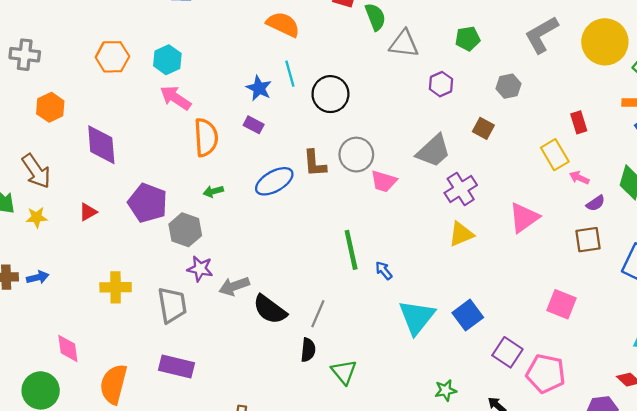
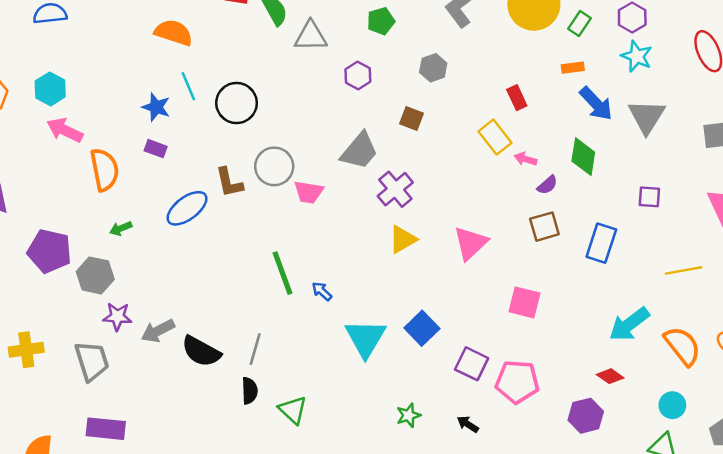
pink triangle: (524, 218) -> (471, 243), moved

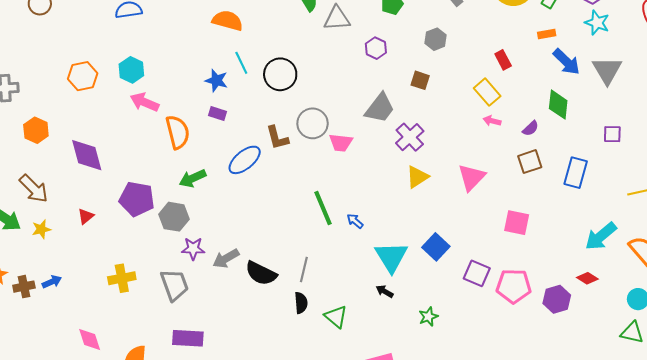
pink arrow: (526, 159) -> (492, 121), moved
green arrow: (121, 228) -> (193, 178), size x1.5
purple hexagon: (586, 416) -> (557, 299), moved
black arrow: (468, 424) -> (385, 291), moved

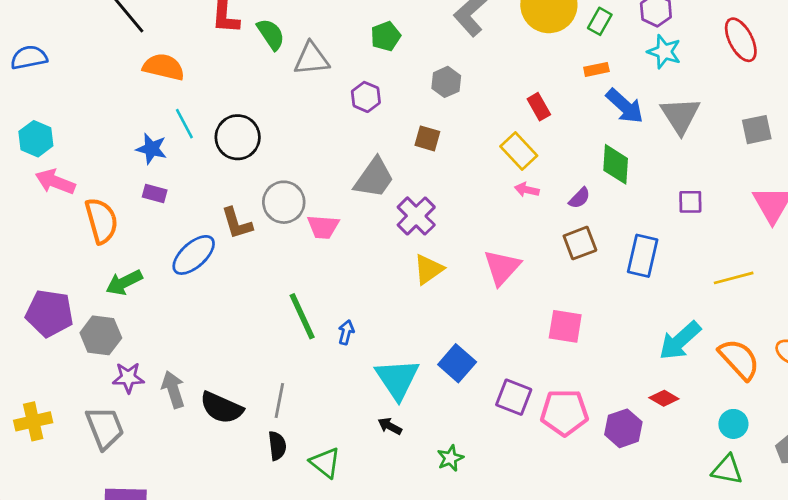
blue arrow: (355, 221) -> (346, 332), turned 66
gray arrow: (226, 258) -> (173, 389), turned 104

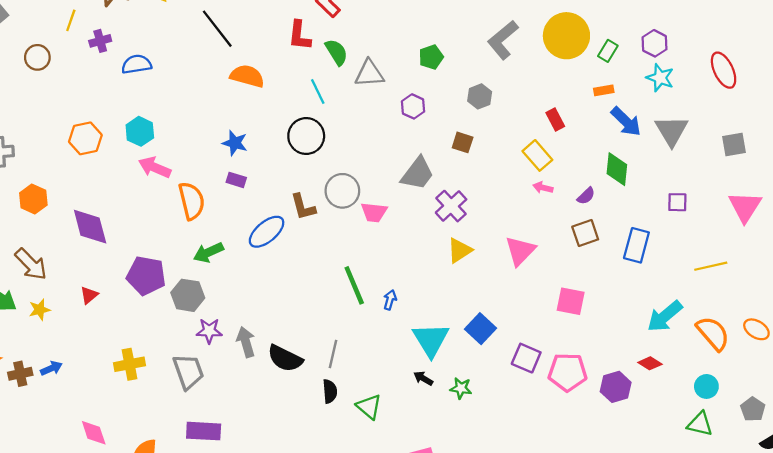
cyan line: (184, 124) -> (318, 91), moved
green star: (450, 458) -> (461, 388), moved, turned 30

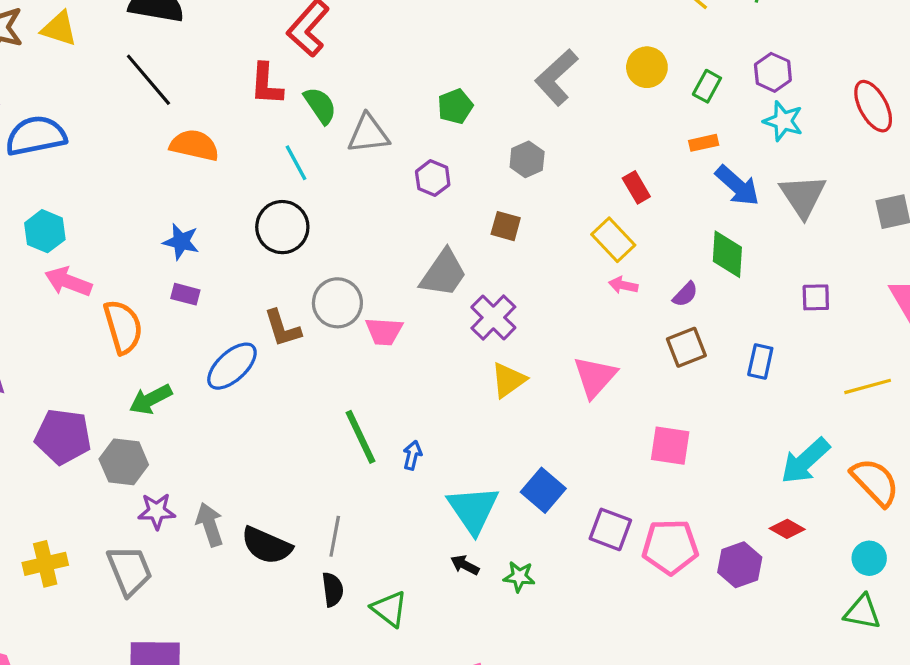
yellow circle: (566, 36) -> (647, 67), size x0.6
blue semicircle: (137, 64) -> (36, 136), size x1.4
blue rectangle: (636, 245) -> (760, 361), size x0.7

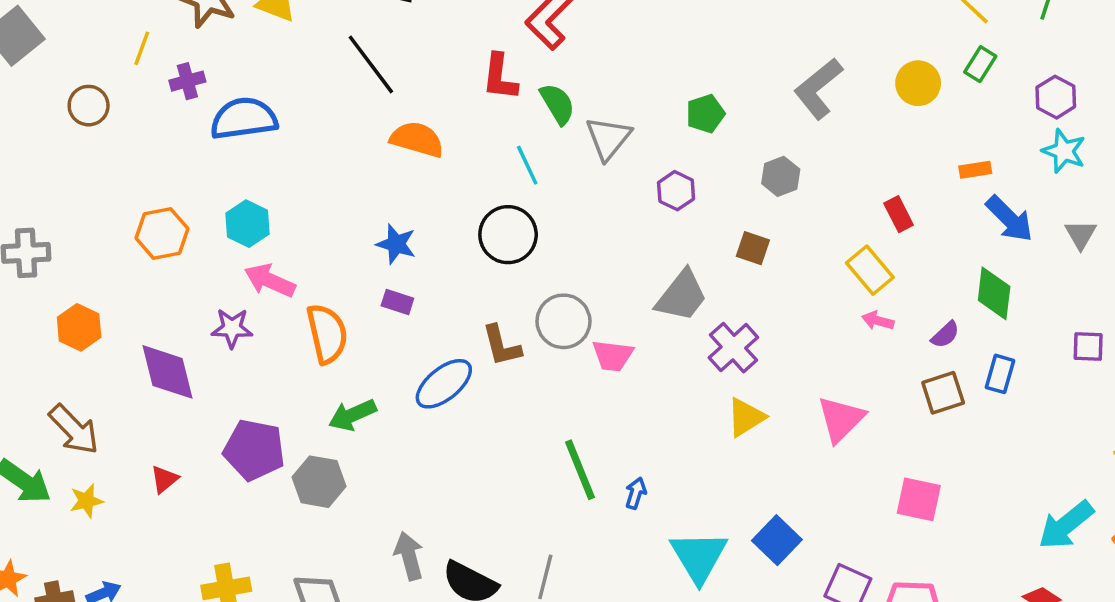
green rectangle: (707, 86) -> (980, 64), moved
gray triangle: (368, 134) -> (608, 138), turned -48
gray triangle: (803, 196) -> (1081, 234), size x0.6
blue rectangle: (760, 361) -> (1000, 374), moved
purple star: (157, 511) -> (232, 328), moved

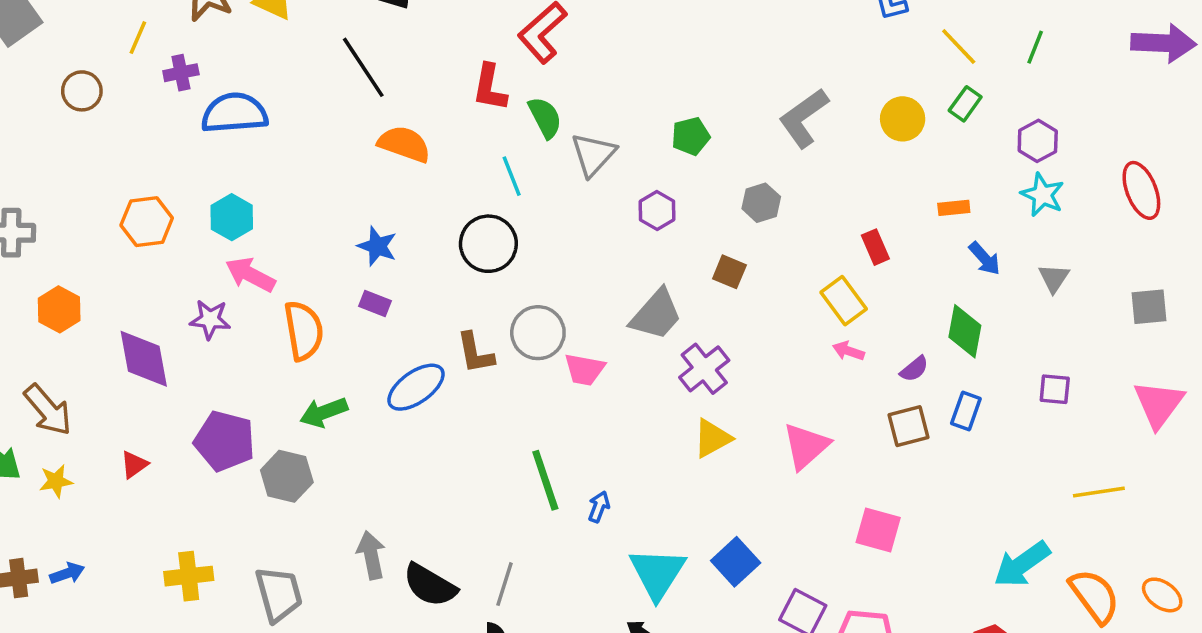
blue arrow: (1009, 219) -> (985, 258), size x0.7

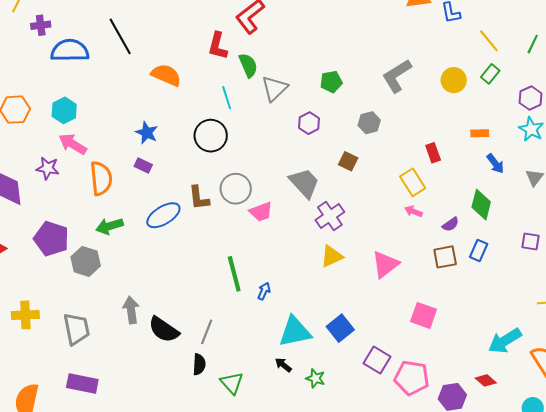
black line: (363, 67) -> (120, 36), moved
gray trapezoid: (656, 315) -> (304, 183), turned -88
pink trapezoid: (584, 370) -> (261, 212), turned -35
cyan triangle: (657, 573) -> (295, 332), turned 42

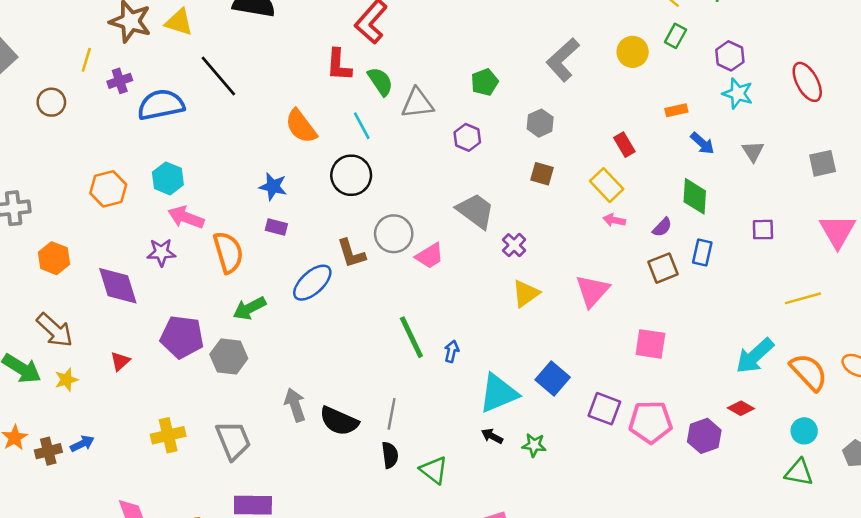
orange semicircle: (166, 75) -> (301, 126), moved, turned -140
gray triangle: (275, 88) -> (418, 103), turned 48
brown square: (348, 161) -> (542, 174), moved
purple cross: (330, 216) -> (514, 245), size x0.7

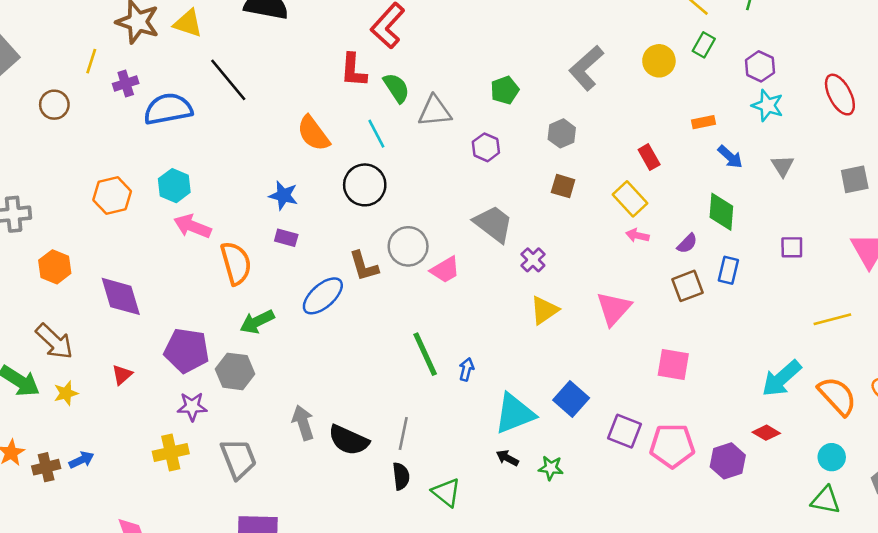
purple star: (161, 252) -> (192, 407), moved

